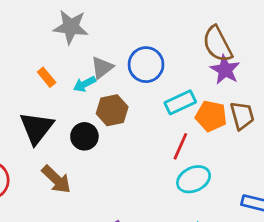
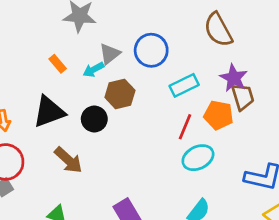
purple star: (225, 70) -> (234, 78), moved
orange pentagon: (211, 116) -> (218, 115), moved
black triangle: (37, 128) -> (49, 112), turned 33

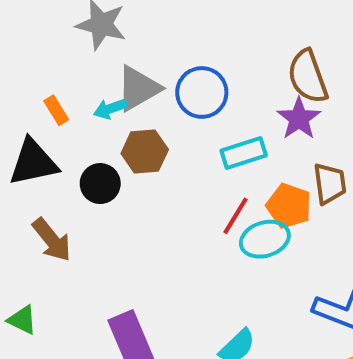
gray triangle: (110, 54) -> (138, 88), size x1.4
orange rectangle: (58, 64) -> (56, 110), moved
purple star: (234, 78) -> (299, 119), moved
cyan ellipse: (198, 158) -> (265, 239), moved

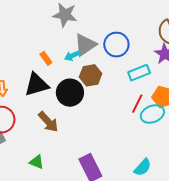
black circle: (100, 184) -> (70, 93), size x1.4

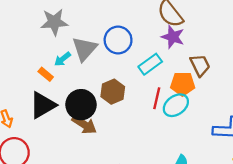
cyan arrow: (72, 56) -> (62, 59), moved
brown hexagon: (91, 75) -> (113, 92), moved
brown arrow: (48, 122) -> (84, 124), moved

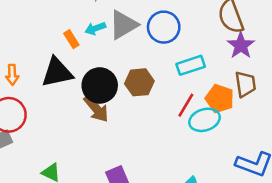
purple star: (173, 37) -> (241, 45), moved

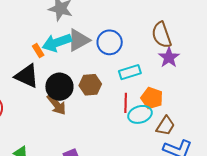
cyan arrow: (95, 28) -> (57, 43), size x1.8
black triangle: (57, 72) -> (27, 76), turned 36
brown trapezoid: (245, 84) -> (165, 126), moved, turned 40
red line: (186, 105) -> (126, 103), turned -30

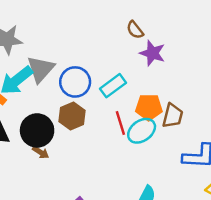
brown semicircle: (162, 35) -> (135, 30), size x0.6
blue circle: (110, 42) -> (75, 82), moved
brown arrow: (56, 104) -> (41, 152), size x0.6
brown trapezoid: (165, 126) -> (173, 116), moved

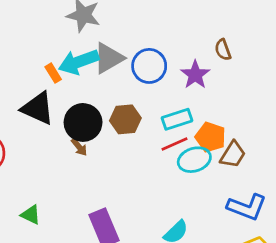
purple star: (152, 53) -> (195, 75), moved
blue circle: (75, 82) -> (149, 66), moved
cyan rectangle: (113, 86) -> (177, 119), moved
red line: (120, 123) -> (174, 144), turned 65

